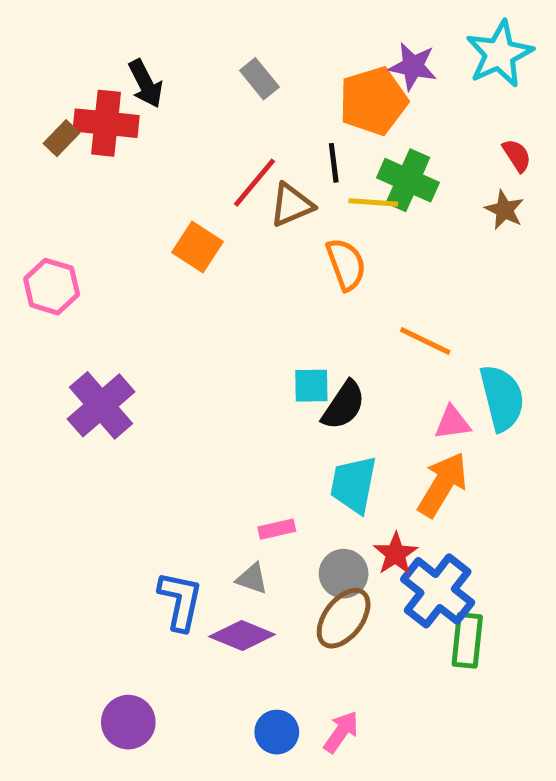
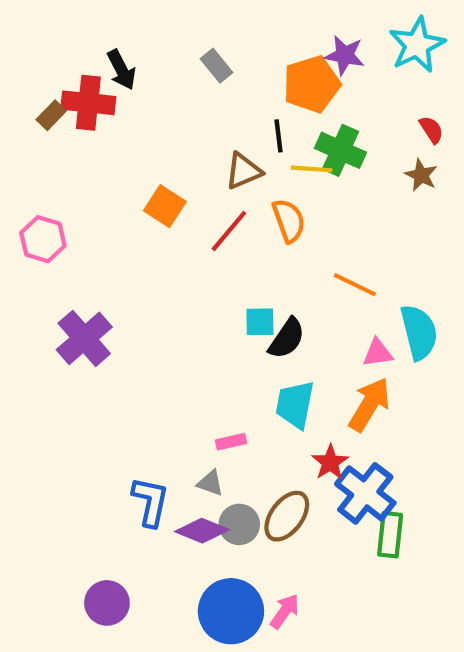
red line: (254, 183) -> (229, 231), moved
gray circle: (344, 574) -> (239, 524), moved
blue circle: (277, 732) -> (231, 611), size x1.8

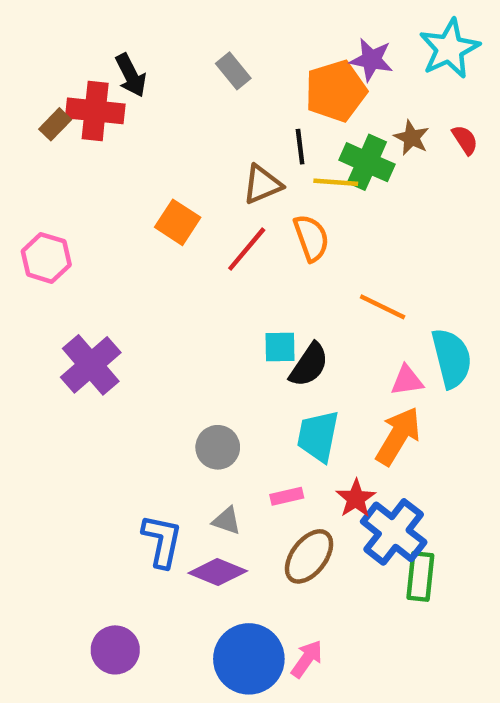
brown star: (421, 175) -> (411, 138), moved
pink rectangle: (231, 442) -> (287, 496), moved
gray circle: (239, 524) -> (218, 447), moved

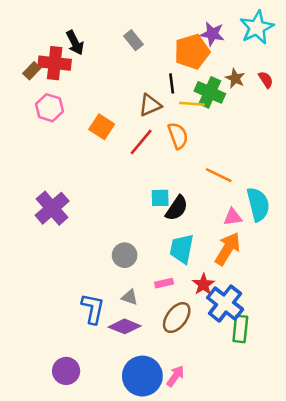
pink hexagon: (46, 258) -> (50, 108), moved

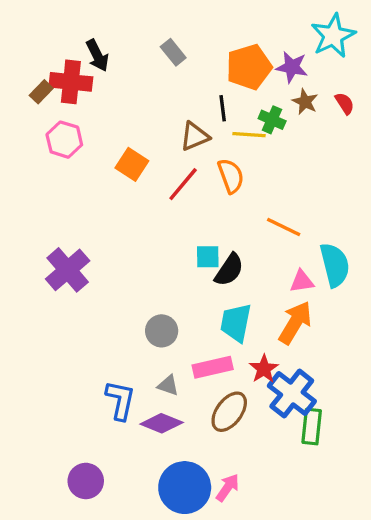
purple star: (212, 34) -> (292, 67), moved
green cross: (210, 92) -> (272, 120), size x0.7
pink rectangle: (164, 283) -> (213, 367), size x1.6

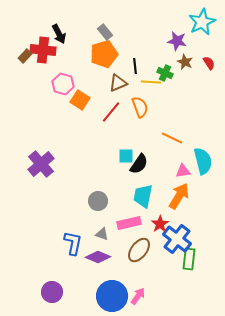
orange pentagon: (249, 67) -> (104, 54), moved
pink hexagon: (64, 140) -> (63, 84), moved

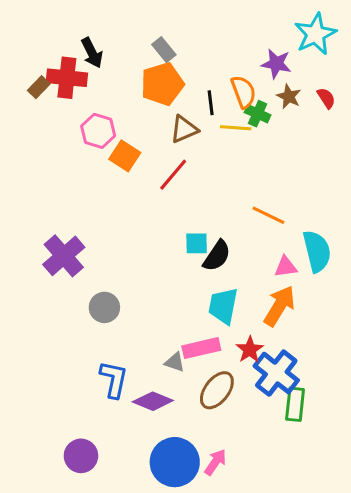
orange semicircle: (140, 107) -> (243, 92), moved
gray circle: (98, 201) -> (104, 307), moved
gray triangle: (102, 234) -> (175, 362), moved

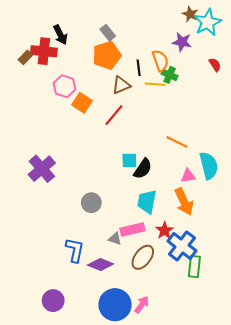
brown star: (289, 97) -> (190, 14), moved
orange arrow: (279, 306) -> (184, 202), turned 124
gray circle: (104, 307) -> (91, 203), moved

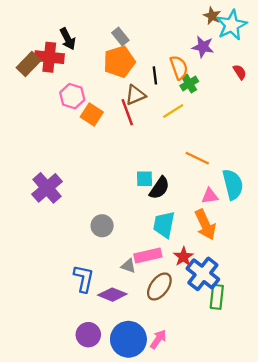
brown rectangle: (25, 57) -> (29, 64), size x1.5
green cross: (170, 75) -> (189, 84), turned 35
yellow line: (155, 84) -> (173, 111), moved, turned -36
red line: (114, 115) -> (127, 112), moved, turned -60
purple circle: (53, 301) -> (88, 335), moved

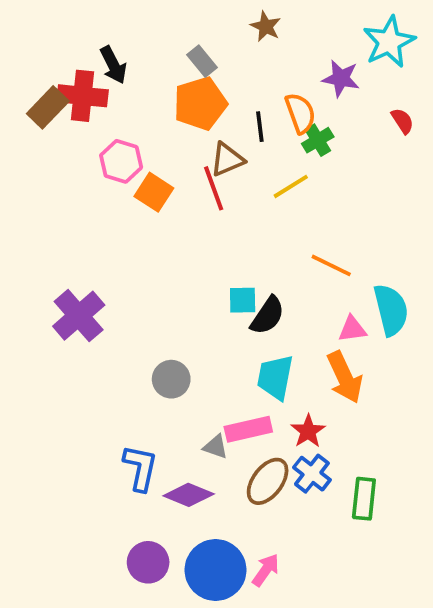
brown star: (212, 16) -> (266, 26), moved
blue cross: (203, 274) -> (312, 474), moved, size x0.7

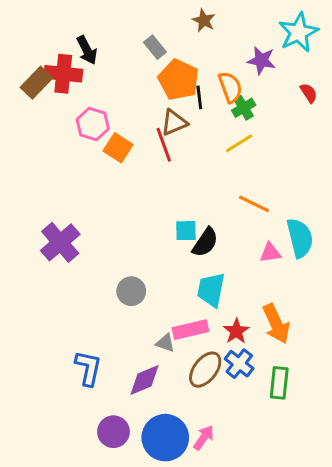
orange pentagon: (200, 104) -> (179, 80), moved, turned -30
yellow line: (291, 186) -> (239, 143), moved
orange arrow: (345, 377) -> (276, 324), moved
blue L-shape: (140, 468) -> (88, 368), moved
purple diamond: (189, 495) -> (145, 380), turned -45

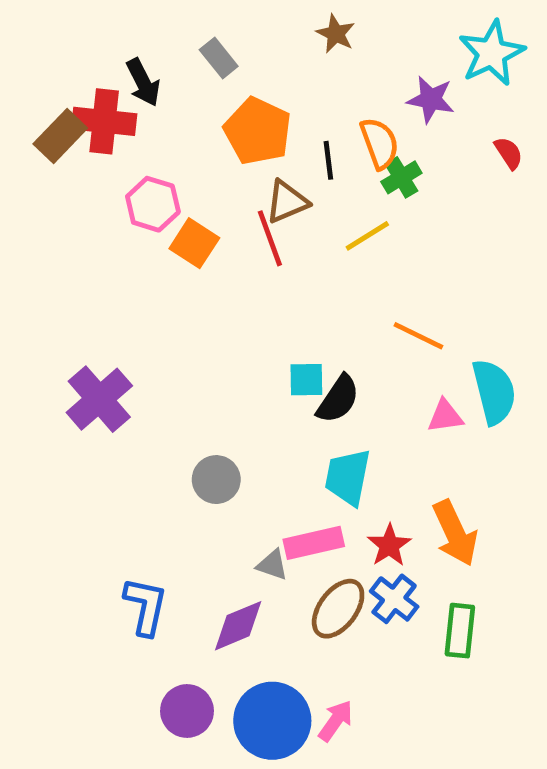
gray rectangle: (155, 47) -> (219, 58), moved
orange pentagon: (179, 80) -> (258, 131), moved
yellow line: (239, 143) -> (367, 236), moved

